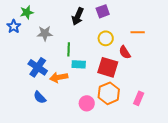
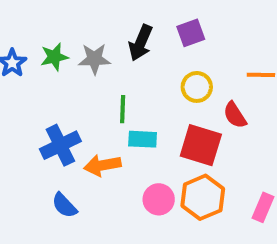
green star: (27, 12) -> (54, 57), moved
gray star: (45, 33) -> (94, 59), moved
blue cross: (38, 67) -> (60, 145), turned 30
pink circle: (87, 103) -> (159, 199), moved

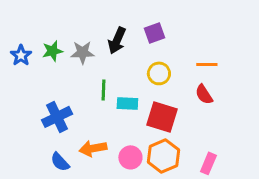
red semicircle: (235, 115) -> (204, 94), moved
cyan rectangle: (143, 139) -> (127, 103), moved
orange arrow: (102, 165) -> (93, 148), moved

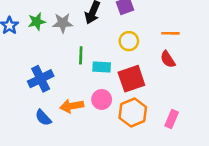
red square: (162, 117) -> (131, 79), turned -36
pink circle: (130, 157) -> (102, 99), moved

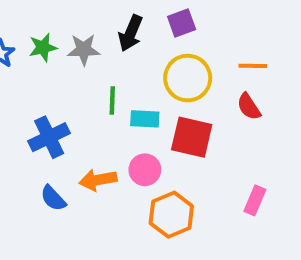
yellow circle: (129, 41) -> (188, 78), size x1.5
red square: (131, 79) -> (192, 137), turned 32
orange hexagon: (133, 112) -> (171, 215), moved

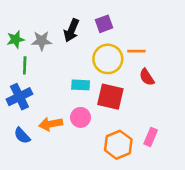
orange line: (253, 66) -> (136, 51), moved
green line: (112, 100) -> (25, 65), moved
orange hexagon: (171, 215) -> (118, 145), moved

